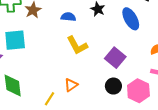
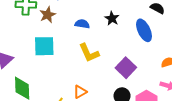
cyan square: (15, 40) -> (44, 46), moved

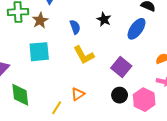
blue semicircle: (82, 24) -> (75, 27), turned 64
blue ellipse: (144, 30) -> (136, 29), turned 65

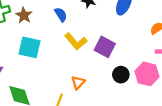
cyan square: (39, 52) -> (29, 47), turned 30
purple square: (121, 67) -> (105, 47), moved

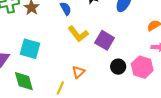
cyan square: (29, 47) -> (30, 49), moved

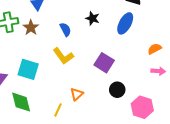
yellow L-shape: (78, 34) -> (63, 56), moved
pink hexagon: (142, 67) -> (142, 107), moved

